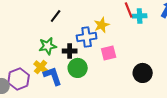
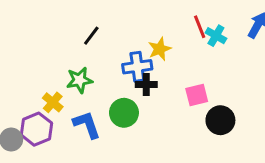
cyan cross: (140, 16) -> (216, 36), turned 32
black cross: (70, 51) -> (146, 85), moved
pink square: (109, 53) -> (197, 95), moved
yellow cross: (41, 67) -> (53, 102), moved

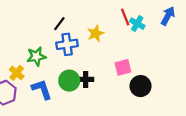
black line: (91, 36) -> (59, 24), moved
blue cross: (137, 67) -> (67, 44), moved
black cross: (146, 85) -> (86, 79), moved

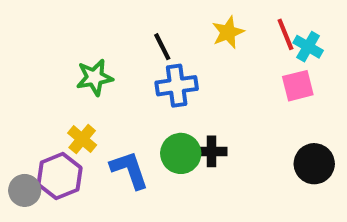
black line: (59, 24) -> (162, 47), turned -64
yellow star: (96, 33) -> (228, 32), moved
green star: (36, 56) -> (94, 77), moved
pink square: (123, 67) -> (298, 86), moved

